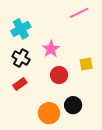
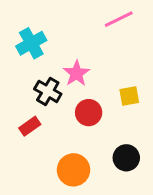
black cross: (21, 58) -> (48, 91), moved
black circle: (73, 105) -> (126, 158), moved

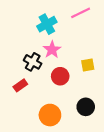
cyan cross: (31, 43) -> (47, 24), moved

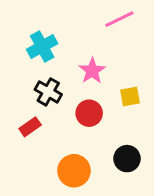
cyan cross: (47, 24) -> (42, 46), moved
pink star: (52, 50) -> (92, 71), moved

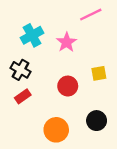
pink star: (92, 71) -> (67, 42), moved
black cross: (48, 92) -> (20, 70), moved

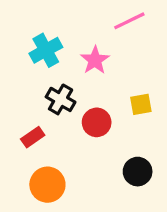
black cross: (20, 70) -> (61, 99), moved
orange circle: (56, 130) -> (47, 185), moved

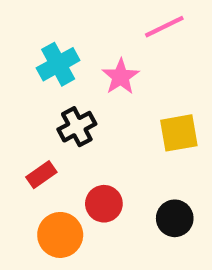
black cross: (61, 99) -> (77, 127), turned 32
yellow square: (141, 104) -> (179, 133), size x1.4
red circle: (97, 122) -> (104, 204), moved

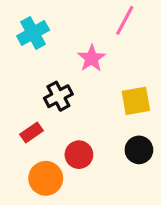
pink line: (164, 27) -> (125, 20), turned -36
cyan cross: (58, 64) -> (33, 33), moved
black circle: (175, 218) -> (139, 150), moved

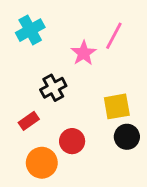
pink line: (125, 20) -> (114, 36), moved
yellow square: (136, 101) -> (117, 106), moved

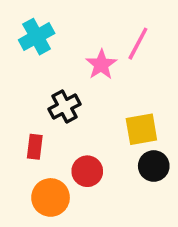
red rectangle: (29, 121) -> (35, 147), turned -48

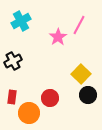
black cross: (65, 107) -> (13, 61), moved
yellow square: (141, 129) -> (81, 74), turned -36
red rectangle: (35, 147) -> (12, 97), moved

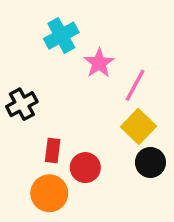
cyan cross: (21, 21) -> (61, 36), moved
pink line: (79, 25) -> (135, 85), moved
red rectangle: (12, 97) -> (53, 150), moved

